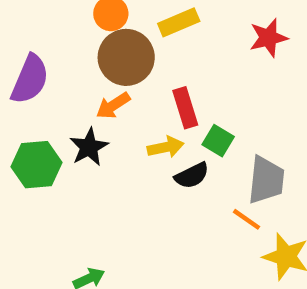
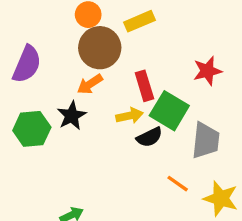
red star: (268, 38) -> (207, 71), moved
green square: (218, 141) -> (169, 111), size x1.6
orange line: (247, 219) -> (178, 184), moved

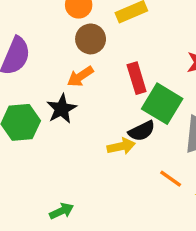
brown circle: (100, 48) -> (91, 39), size x0.7
yellow arrow: (130, 116) -> (121, 146), moved

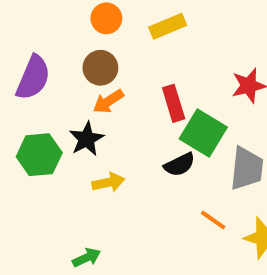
brown circle: (91, 39) -> (100, 68), moved
yellow arrow: (121, 146) -> (108, 182), moved

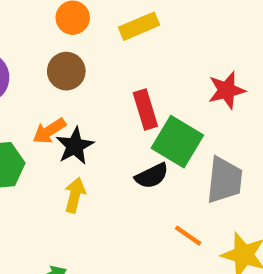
orange arrow: (108, 101) -> (49, 131), moved
black star: (87, 139) -> (75, 146), moved
yellow arrow: (108, 182) -> (75, 195), turned -64

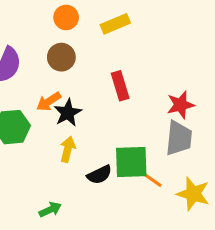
red star: (227, 90) -> (180, 105), moved
green square: (177, 142) -> (131, 162), moved, turned -33
black semicircle: (152, 176) -> (99, 175), moved

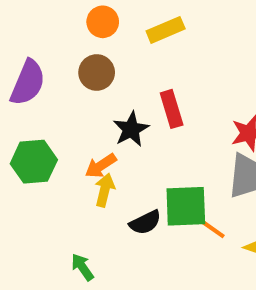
orange arrow: (49, 102) -> (101, 166), moved
black star: (68, 113) -> (131, 129), moved
green arrow: (50, 210) -> (82, 267), turned -100

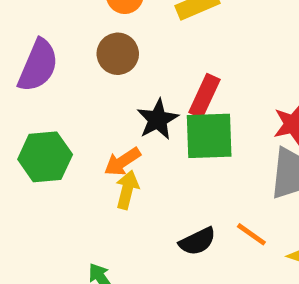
red rectangle: (172, 109) -> (204, 96), turned 42
green square: (186, 206) -> (209, 136), moved
black semicircle: (145, 222) -> (197, 241), moved

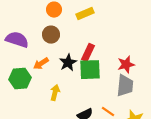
purple semicircle: (38, 65) -> (17, 40), turned -95
orange arrow: (122, 162) -> (41, 64), moved

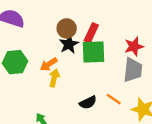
brown circle: (51, 35) -> (67, 28), moved
orange arrow: (41, 64) -> (49, 64), moved

